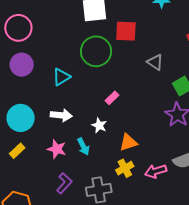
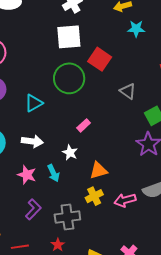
red square: (126, 31) -> (100, 59), turned 30

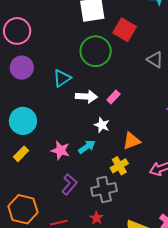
white arrow: (32, 141) -> (86, 97), moved
cyan arrow: (53, 173) -> (87, 147), turned -96
yellow cross: (94, 196) -> (119, 166), moved

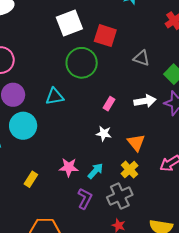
cyan triangle: (62, 78) -> (55, 96), turned 36
white arrow: (86, 97) -> (145, 101), moved
cyan circle: (23, 121) -> (23, 126), moved
orange triangle: (132, 141) -> (136, 142), turned -36
cyan arrow: (87, 147) -> (95, 171), moved

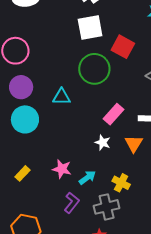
pink rectangle: (109, 104) -> (114, 114), size x1.5
orange triangle: (136, 142) -> (134, 144), moved
yellow cross: (130, 170) -> (121, 183), turned -30

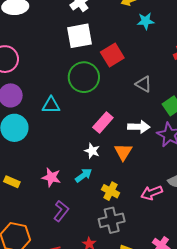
red square: (123, 47) -> (112, 55), turned 30
yellow rectangle: (22, 173) -> (12, 182), turned 70
cyan arrow: (87, 178) -> (84, 175), moved
gray cross: (107, 207) -> (112, 220), moved

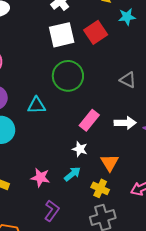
red square: (112, 55) -> (96, 32), moved
orange triangle: (123, 152) -> (110, 163), moved

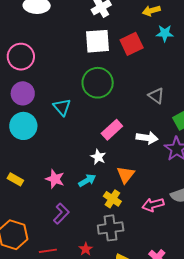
cyan triangle: (36, 105) -> (62, 107), turned 42

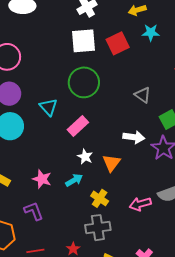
pink rectangle: (112, 130) -> (78, 126), moved
orange triangle: (126, 175) -> (111, 163), moved
purple L-shape: (61, 214) -> (34, 211), moved, turned -65

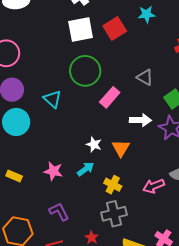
pink rectangle: (78, 126) -> (110, 97), moved
purple L-shape: (34, 211) -> (59, 212), moved

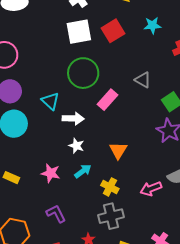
cyan star: (147, 14) -> (152, 25), moved
white arrow: (140, 120) -> (73, 118), moved
white star: (94, 144) -> (76, 146), moved

